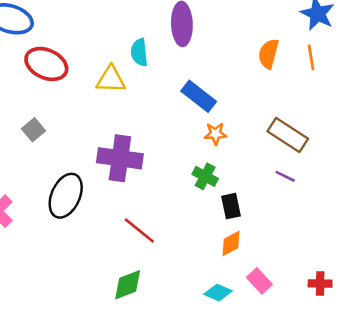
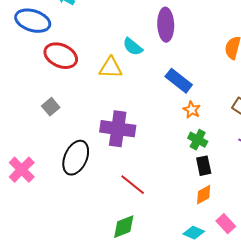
cyan semicircle: (139, 52) -> (133, 47), turned -45
orange star: (215, 134) -> (192, 110), turned 30
green cross: (205, 176) -> (198, 140), moved

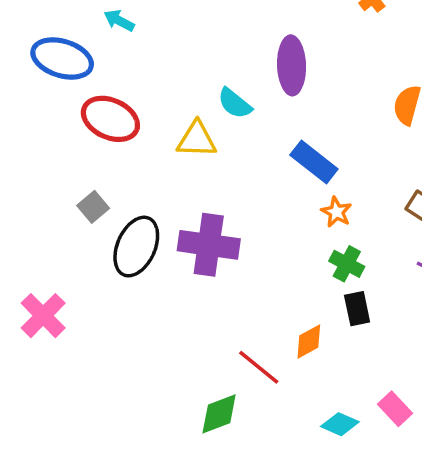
black ellipse: (76, 158) -> (136, 247), moved
red line: (133, 185) -> (259, 367), moved
orange diamond: (204, 195) -> (309, 341), moved

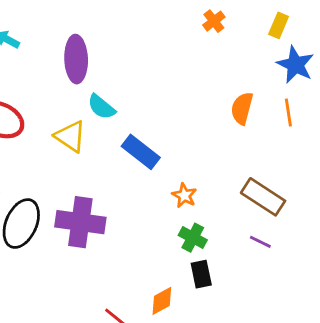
purple ellipse: (292, 65) -> (76, 59), moved
yellow triangle: (197, 140) -> (70, 136), turned 32
blue rectangle: (314, 162) -> (141, 152), moved

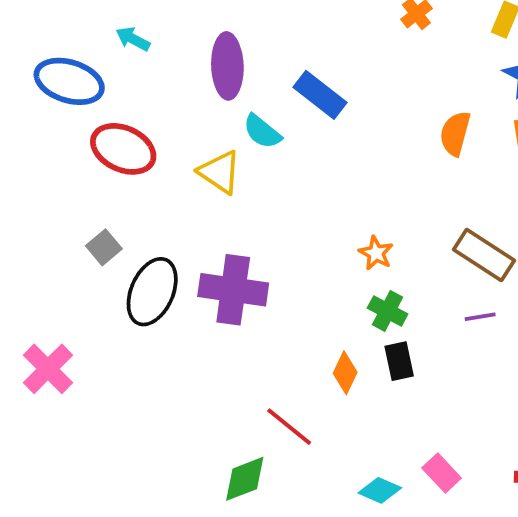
blue rectangle: (141, 152) -> (320, 95), moved
purple line: (260, 242) -> (480, 317), turned -35
orange diamond: (162, 301) -> (345, 373), moved, turned -36

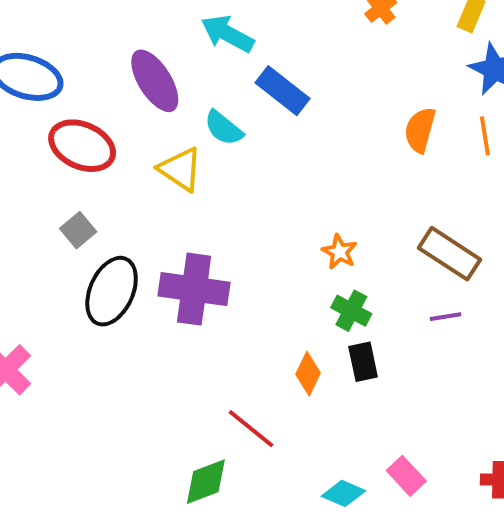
cyan arrow: (133, 39) -> (227, 34), moved, size x1.5
purple ellipse: (227, 66) -> (155, 81), moved, turned -30
gray square: (104, 247) -> (78, 230), moved

